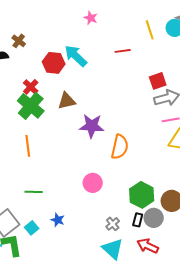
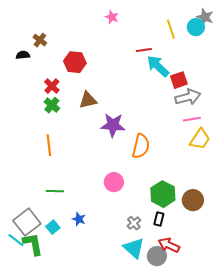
cyan arrow: (76, 56) -> (158, 66), moved
green cross: (31, 106) -> (52, 105), size x0.6
gray circle: (154, 218) -> (157, 256), moved

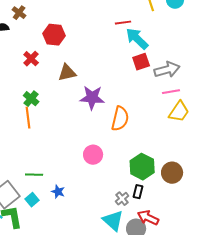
red square: (179, 80) -> (141, 62), moved
green cross: (52, 105) -> (31, 99), moved
green line: (55, 191) -> (34, 175), moved
gray cross: (134, 223) -> (122, 199), moved

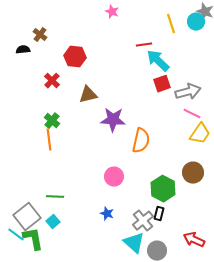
pink line: (171, 92) -> (192, 114), turned 36
brown circle: (172, 173) -> (193, 173), moved
blue star: (58, 192) -> (107, 214), moved
gray cross: (122, 199) -> (143, 221), size x1.5
red arrow: (148, 218) -> (194, 240), moved

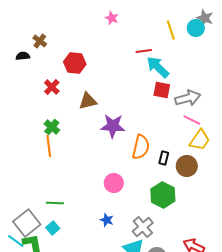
red square: (162, 84) -> (162, 90), turned 30
brown circle: (193, 173) -> (187, 166), moved
black rectangle: (159, 214) -> (164, 158), moved

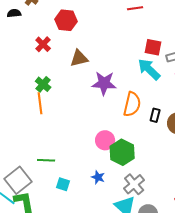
cyan arrow: (158, 67) -> (149, 69), moved
green hexagon: (163, 195) -> (122, 152), moved
cyan square: (53, 228) -> (63, 184), moved, turned -32

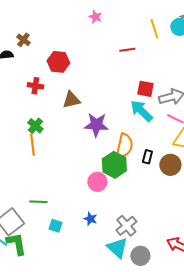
red cross: (43, 44) -> (35, 86), turned -35
green hexagon: (122, 152) -> (114, 165), moved

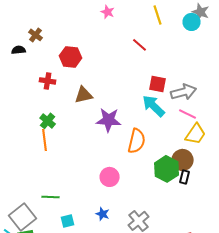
yellow line: (154, 29) -> (158, 15), moved
red line: (127, 50) -> (140, 45), turned 49
black rectangle: (147, 157) -> (185, 177), moved
green hexagon: (114, 165) -> (167, 169), moved
cyan square: (55, 226) -> (68, 221), turned -32

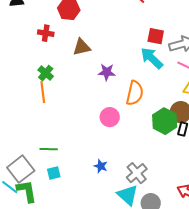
purple star: (109, 120) -> (107, 72), size x0.7
pink circle: (110, 177) -> (110, 117), moved
cyan square: (68, 221) -> (54, 173), moved

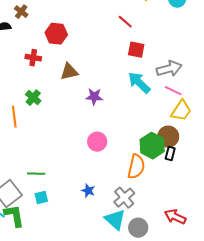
red square: (156, 36) -> (136, 50), moved
orange line: (43, 92) -> (14, 117), moved
orange semicircle: (135, 93) -> (136, 167), moved

